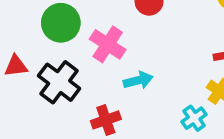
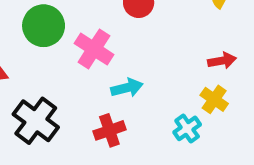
black cross: (59, 82) -> (36, 121), moved
red cross: (106, 120) -> (109, 130), moved

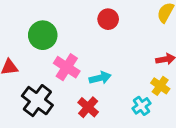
pink cross: (94, 49) -> (67, 67), moved
red cross: (109, 130) -> (88, 107), turned -30

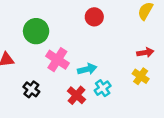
black cross: (37, 101) -> (31, 89), size x0.6
cyan cross: (141, 106) -> (103, 88), moved

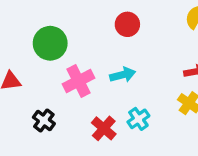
pink cross: (57, 60) -> (79, 81), turned 30
cyan arrow: (87, 69) -> (123, 75), moved

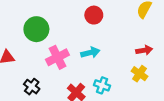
cyan cross: (138, 119) -> (102, 85), turned -35

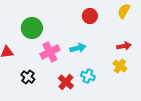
red circle: (94, 15) -> (90, 16), moved

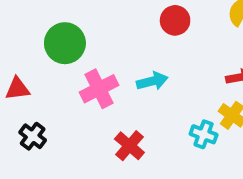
cyan cross: (88, 76) -> (204, 134), moved
black cross: (28, 77) -> (33, 136), moved

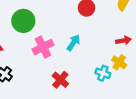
cyan arrow: (152, 81) -> (73, 43), turned -42

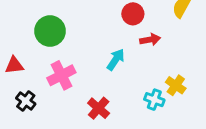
red arrow: (124, 41) -> (150, 40), moved
pink cross: (43, 47) -> (61, 75), moved

